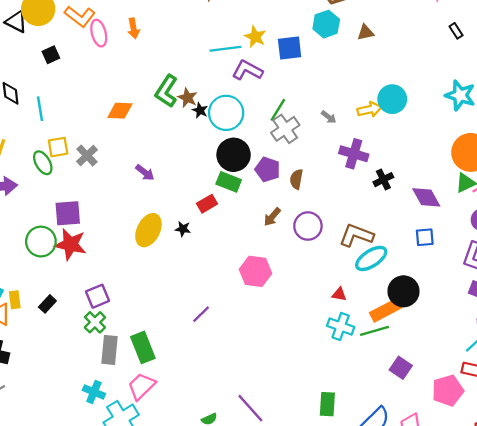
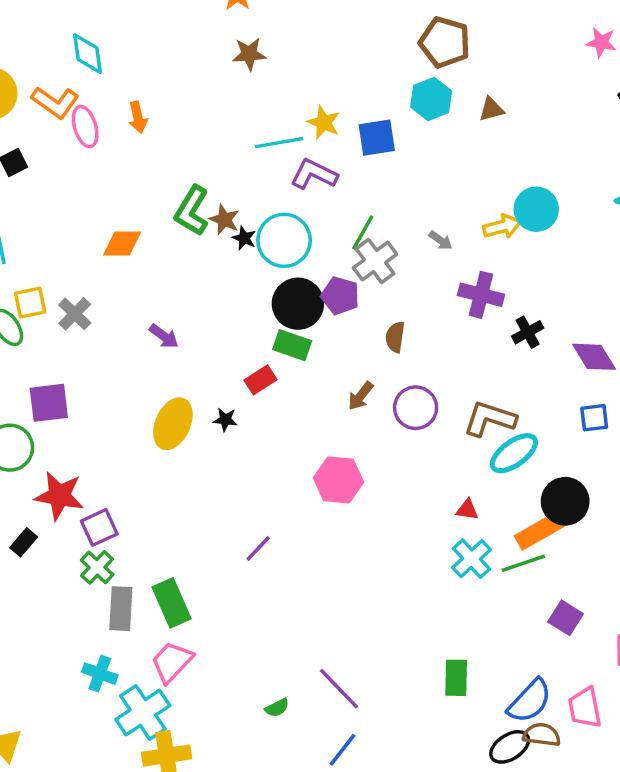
purple pentagon: (268, 170) -> (340, 296), moved
red star: (70, 244) -> (59, 496), moved
cyan cross: (341, 326) -> (471, 559), turned 30

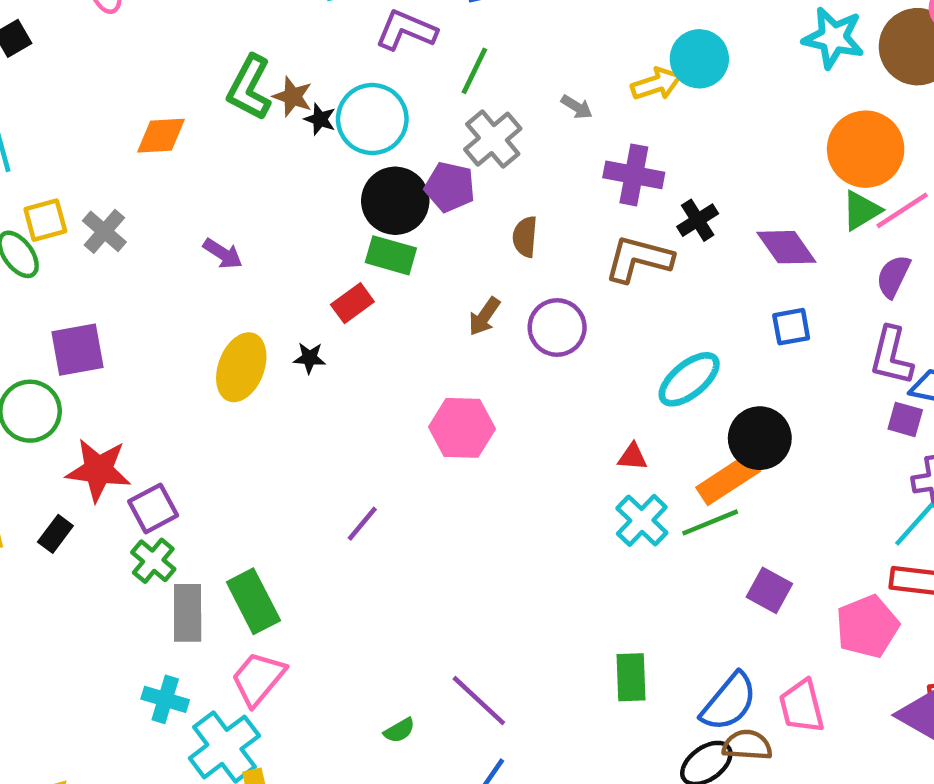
green line: (363, 233) -> (474, 71), moved
brown L-shape: (490, 419) -> (639, 259), moved

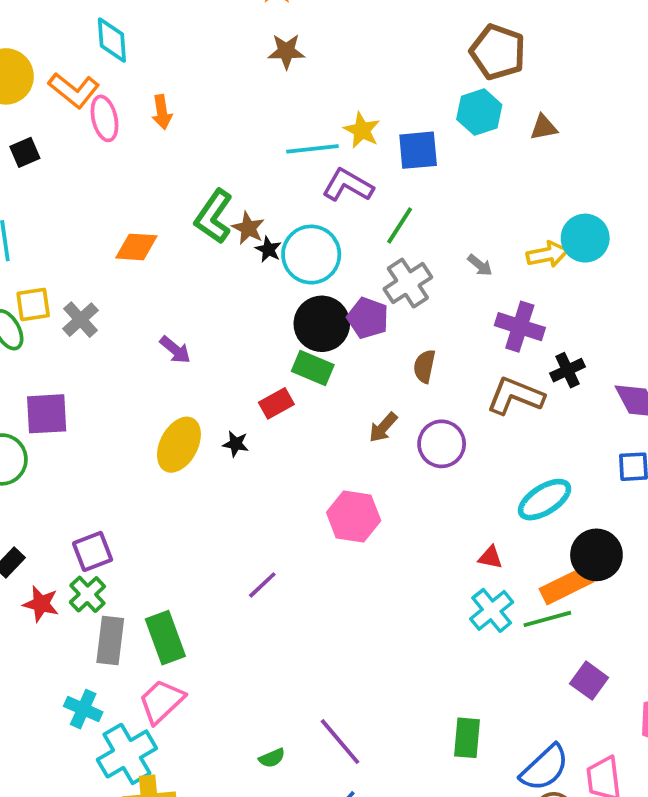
red star: (98, 470) -> (41, 604), moved, size x0.7

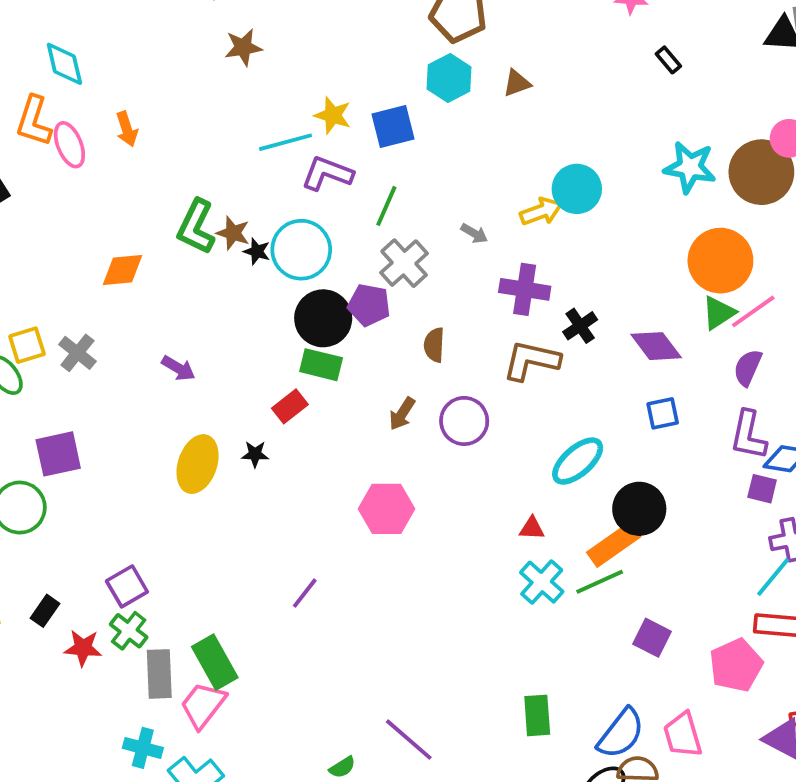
orange L-shape: (74, 90) -> (34, 121), turned 78
pink trapezoid: (162, 701) -> (203, 705), moved

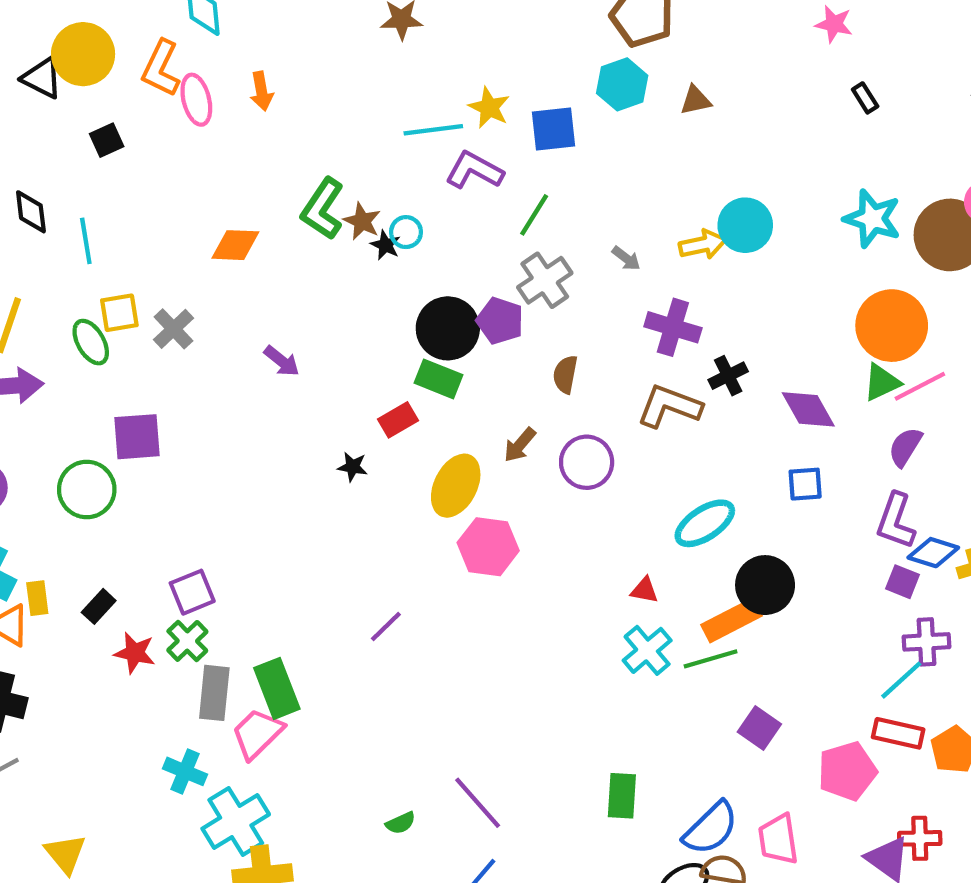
cyan circle: (301, 250) -> (406, 232), moved, size x0.5
yellow ellipse: (198, 464) -> (456, 486), moved

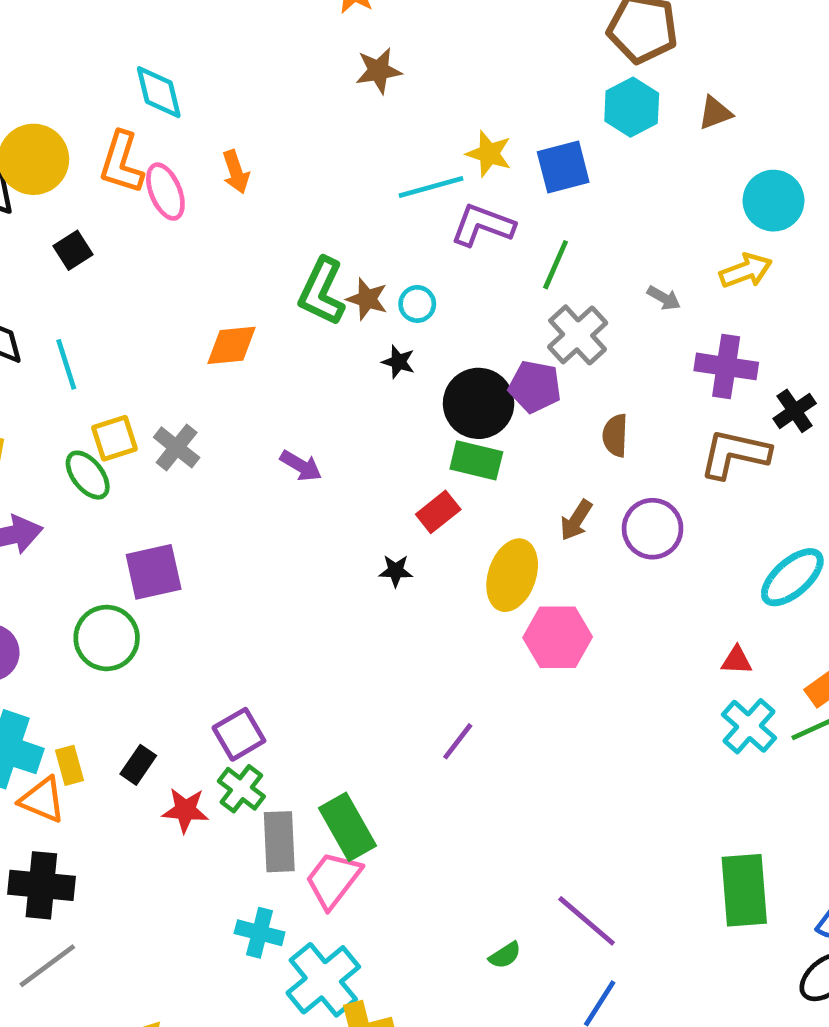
cyan circle: (745, 225) -> (774, 201), moved
black star: (385, 245) -> (398, 362), moved
green rectangle: (622, 796) -> (744, 890), size x1.4

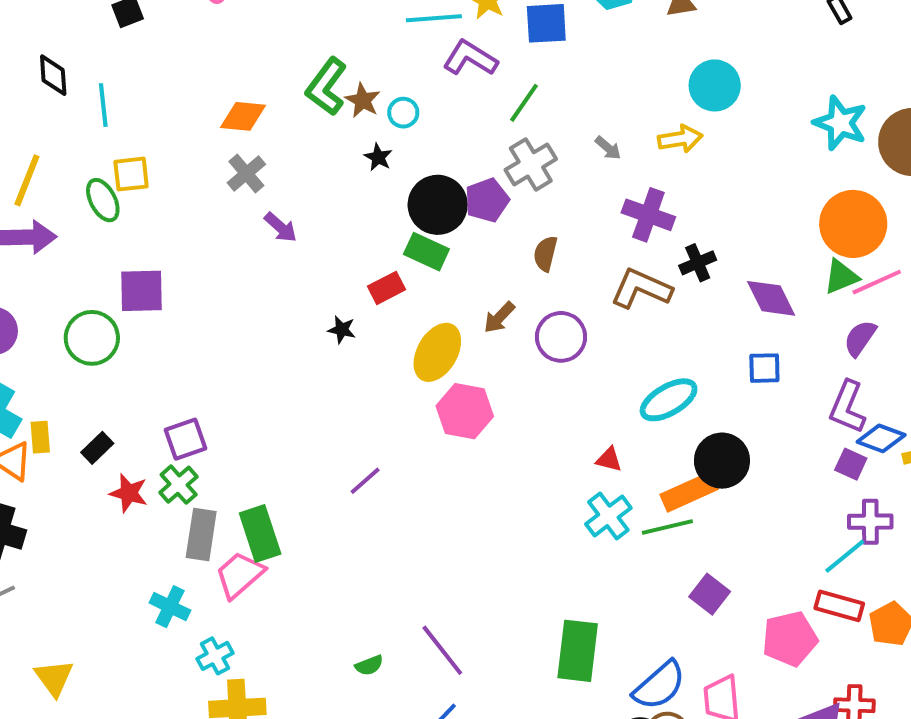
purple pentagon: (535, 387) -> (487, 200), turned 30
gray cross: (177, 447) -> (246, 174), moved
cyan cross: (323, 980) -> (215, 656), size x0.6

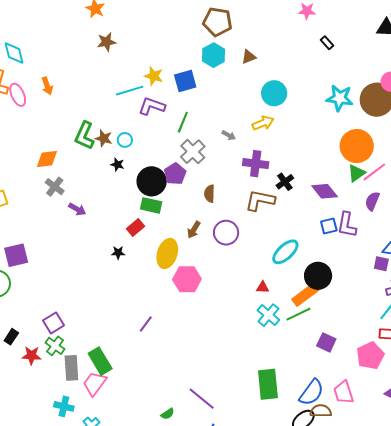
purple L-shape: (847, 407) -> (347, 225), moved

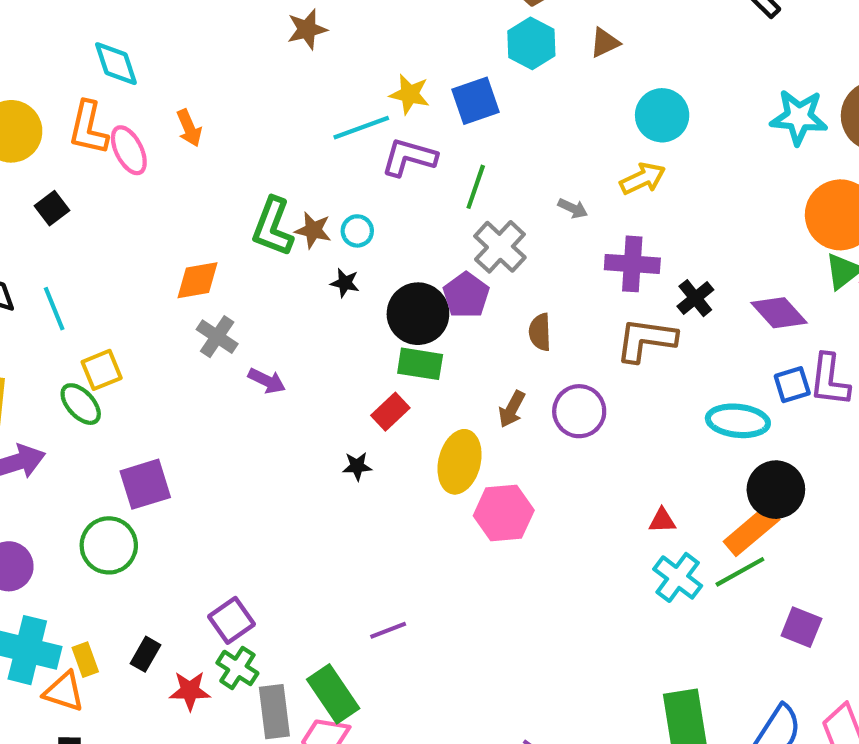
cyan ellipse: (285, 252) -> (738, 421), moved, turned 52
purple line: (146, 324) -> (388, 630), moved, turned 36

